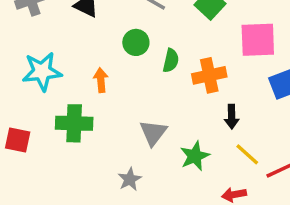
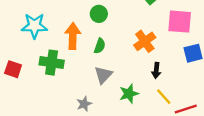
green semicircle: (171, 61) -> (100, 46), moved
orange cross: (209, 75) -> (145, 41), turned -30
orange arrow: (101, 80) -> (73, 36), size x1.6

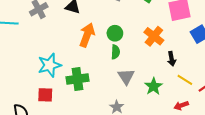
green circle: (99, 14) -> (115, 33), moved
cyan star: (34, 26) -> (49, 65), moved
orange arrow: (73, 36) -> (87, 35), moved, turned 35

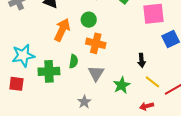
green circle: (115, 33) -> (89, 20), moved
orange cross: (154, 36) -> (96, 43), moved, turned -30
green semicircle: (115, 52) -> (74, 61), moved

